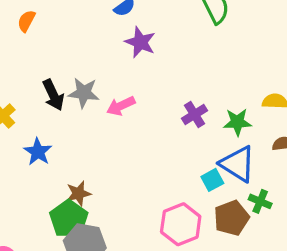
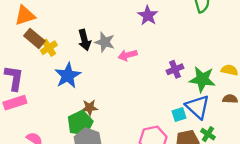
green star: (237, 122) -> (202, 79), size x1.4
blue star: (38, 152) -> (68, 75), size x1.4

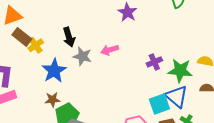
gray star: (105, 42) -> (82, 56), moved
brown star: (90, 108) -> (52, 100), moved
cyan square: (179, 114) -> (159, 104), size x1.5

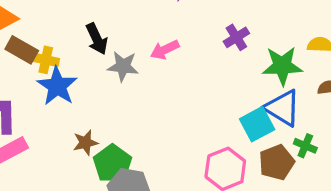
yellow cross: (36, 45) -> (46, 60), turned -35
purple cross: (154, 62) -> (236, 37), moved
blue star: (54, 71) -> (57, 86), moved

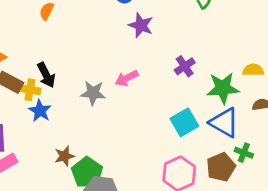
black arrow: (97, 39) -> (46, 75), moved
blue star: (57, 86) -> (40, 111), size x0.7
cyan square: (257, 124) -> (184, 122), moved

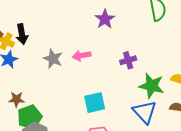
cyan square: (184, 122) -> (95, 103), moved

